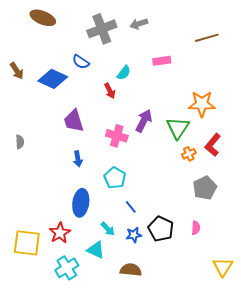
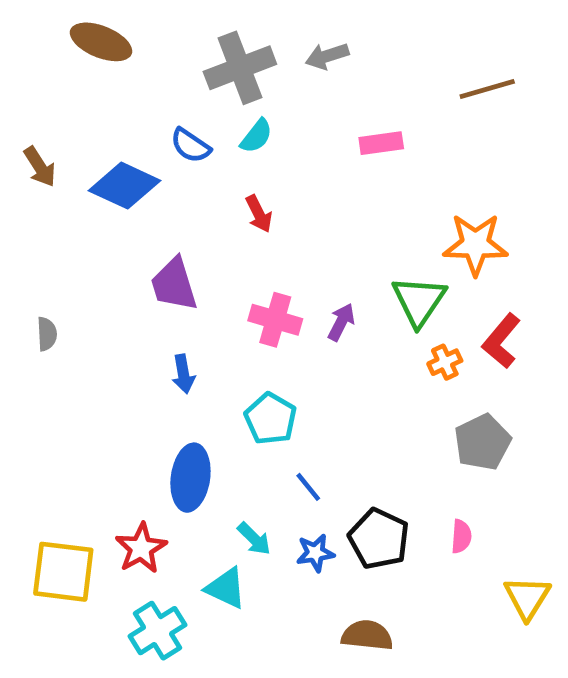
cyan semicircle: (124, 73) -> (256, 136), moved
purple arrow: (144, 121) -> (341, 322), moved, size x0.7
yellow triangle: (223, 267) -> (527, 598), moved
brown semicircle: (131, 270) -> (367, 635), moved

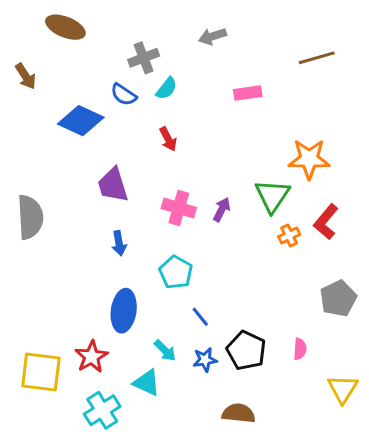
gray cross: (240, 68) -> (144, 58), moved, size x0.7
brown arrow: (40, 167) -> (26, 76), moved
gray semicircle: (47, 334) -> (30, 217), size x2.0
gray pentagon: (482, 442) -> (338, 298), moved

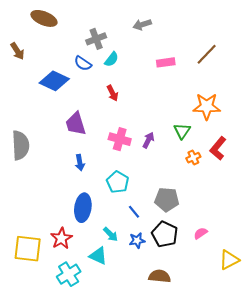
brown line: (317, 58) -> (207, 54), moved, turned -30
green triangle: (272, 196) -> (182, 131), size x0.7
gray pentagon: (338, 298) -> (167, 200), moved, turned 30
pink semicircle: (300, 349) -> (201, 233), turned -128
yellow triangle: (343, 389) -> (229, 260), turned 30

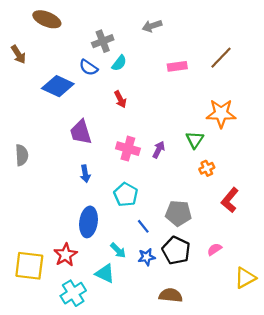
gray semicircle: (20, 145) -> (22, 155), size x0.7
red L-shape: (218, 148) -> (230, 200), moved

